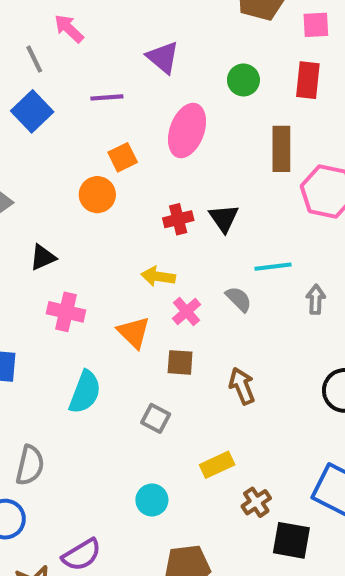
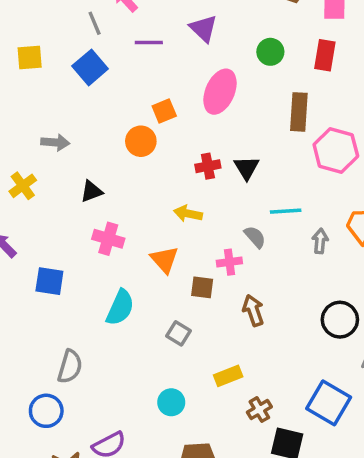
purple line: (107, 97) -> (149, 43), moved
pink cross: (187, 312) -> (229, 262), moved, turned 30

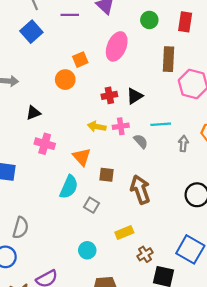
black triangle: (247, 168) -> (135, 96), turned 30
pink cross: (229, 262) -> (121, 126), moved
cyan semicircle: (120, 308) -> (69, 187), moved
brown arrow: (253, 310) -> (140, 189), size x1.4

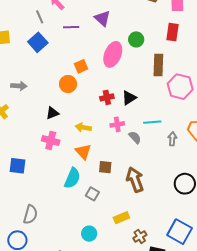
green circle: (149, 20) -> (136, 39), moved
black triangle: (33, 113) -> (52, 113), moved
yellow arrow: (97, 127) -> (83, 127), moved

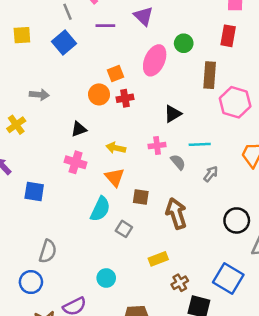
red cross: (107, 97) -> (125, 98), moved
gray arrow: (172, 139) -> (211, 174), moved, turned 32
cyan circle: (89, 234) -> (106, 278), moved

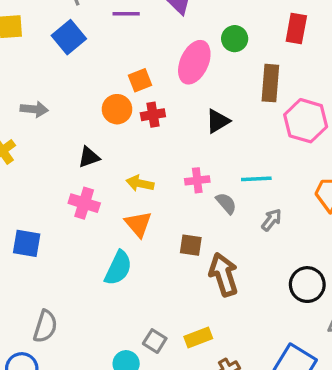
black triangle: (173, 114) -> (218, 121), moved
brown square: (141, 197) -> (191, 245), moved
gray square: (124, 229) -> (155, 341), moved

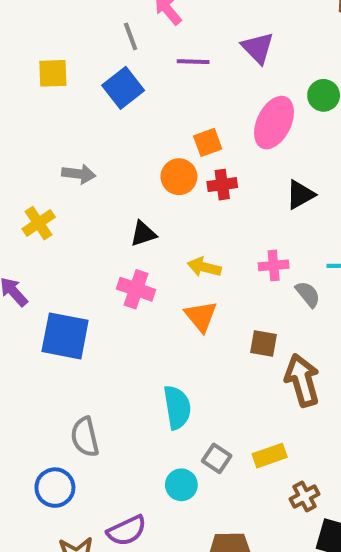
blue square: (27, 243) -> (65, 336), size x1.4
cyan semicircle: (118, 268) -> (177, 407), moved, turned -36
gray semicircle: (45, 326) -> (85, 437), turned 148

